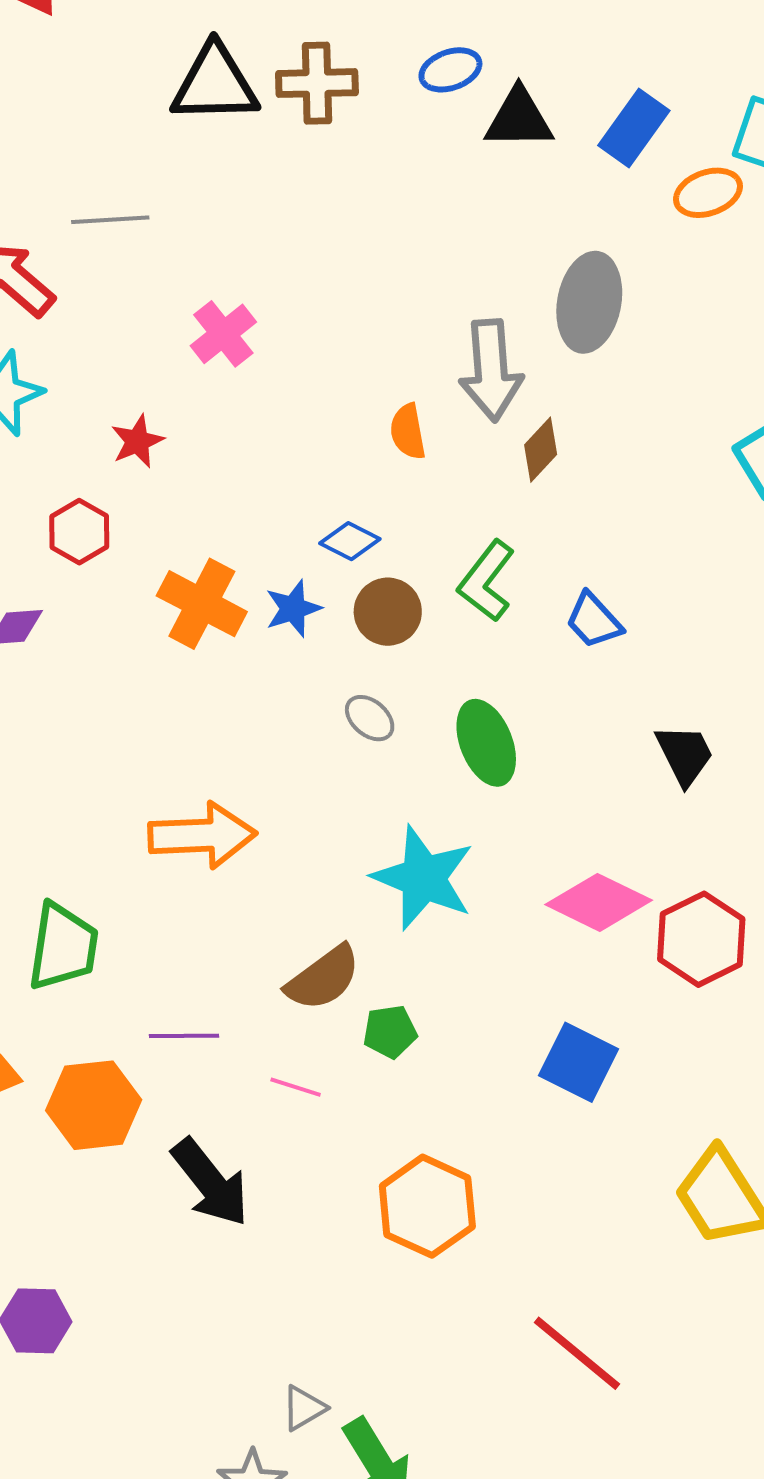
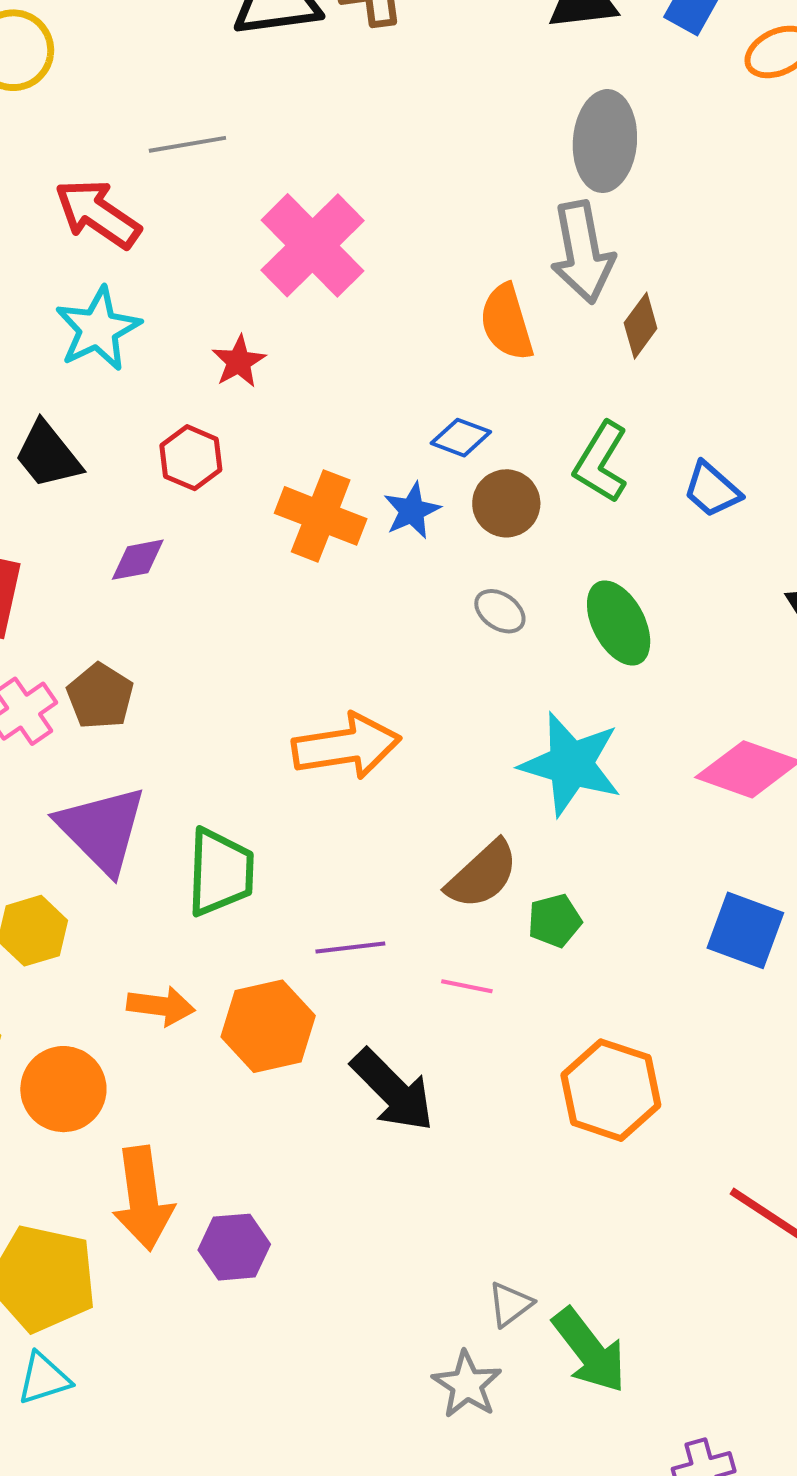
gray ellipse: (589, 302) -> (605, 141), moved
pink cross: (223, 334) -> (312, 245), size x1.6
orange semicircle: (408, 432) -> (507, 322), size x1.4

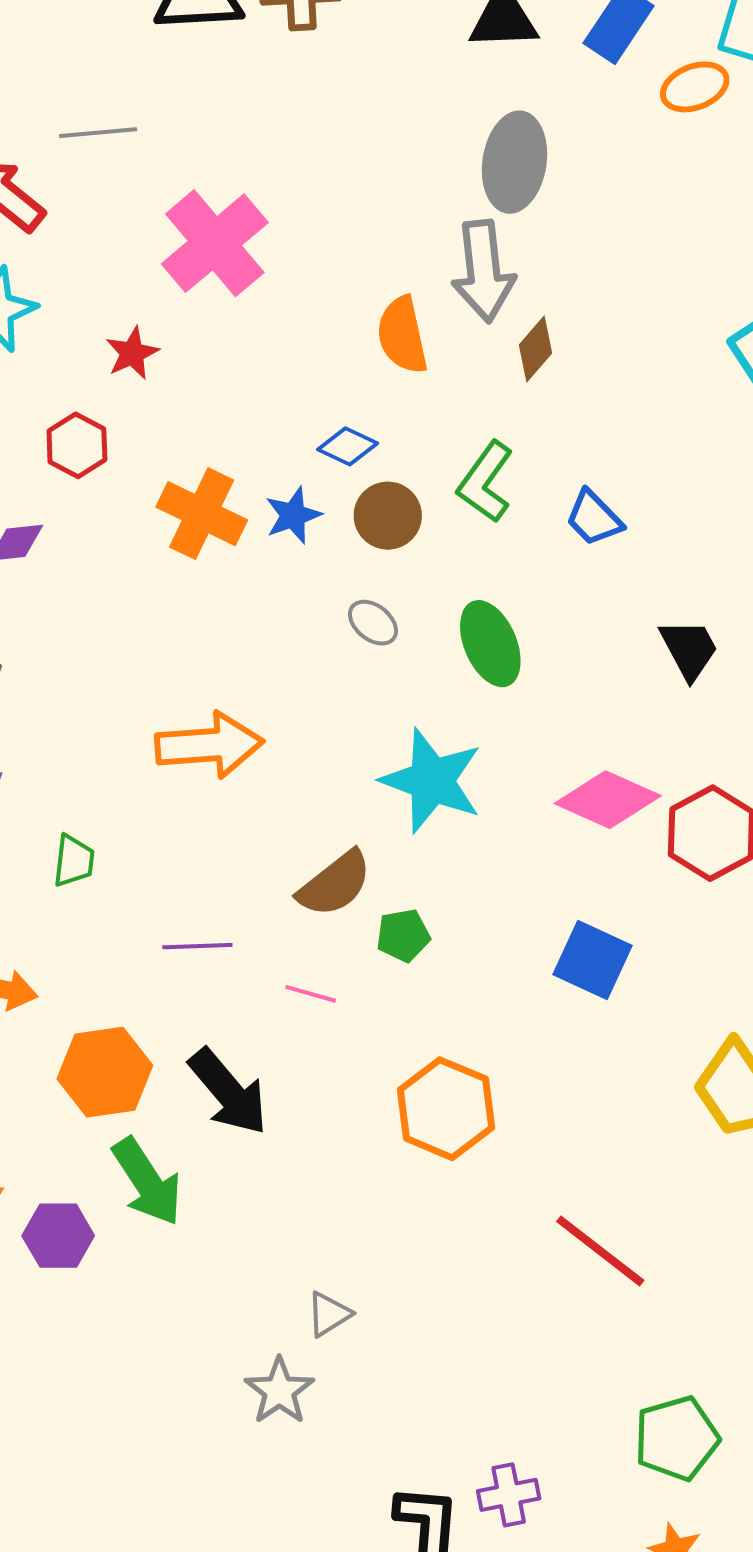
green trapezoid: (220, 872) -> (74, 861), size x0.6
orange hexagon: (268, 1026) -> (105, 1072), moved
green arrow: (589, 1350) -> (147, 1182), moved

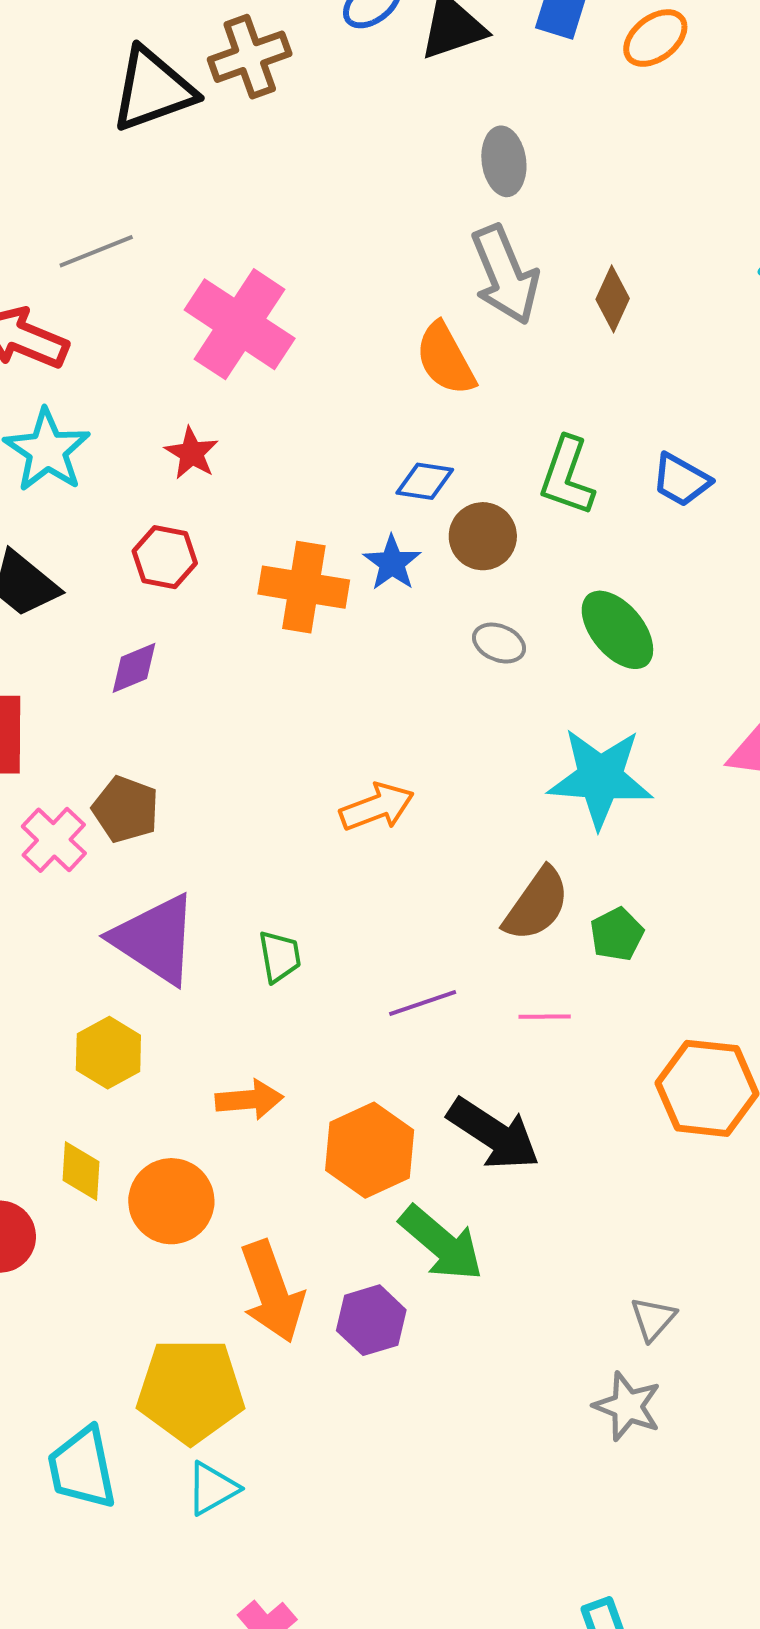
gray ellipse: (514, 162) -> (504, 161), size x0.7
brown diamond: (536, 349) -> (613, 299), moved
orange arrow: (209, 745) -> (377, 807), size x0.7

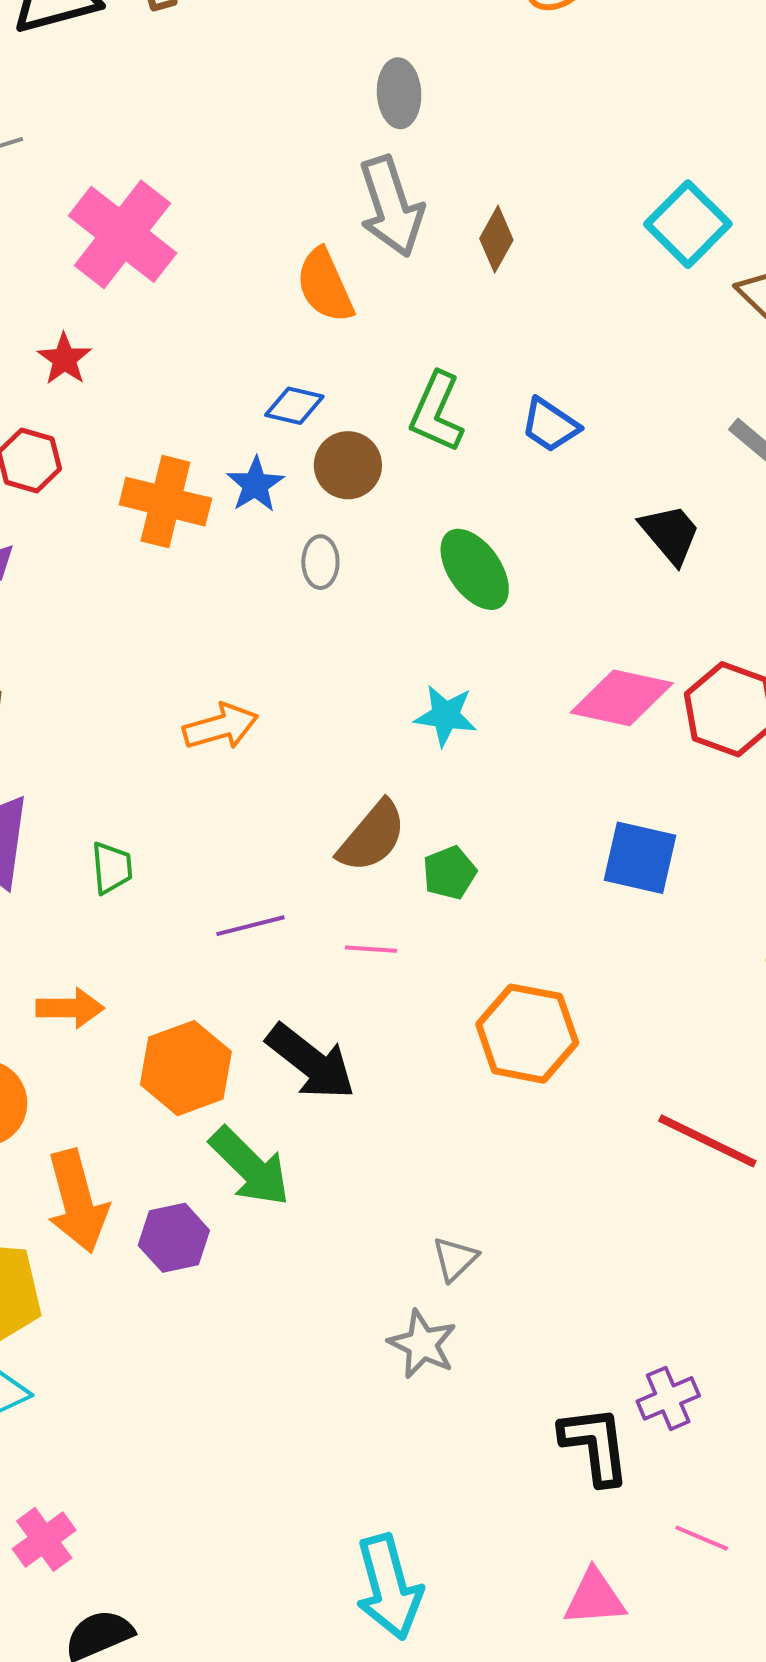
gray ellipse: (499, 643) -> (320, 562), moved, turned 63
cyan star: (600, 778) -> (446, 716), size x0.6

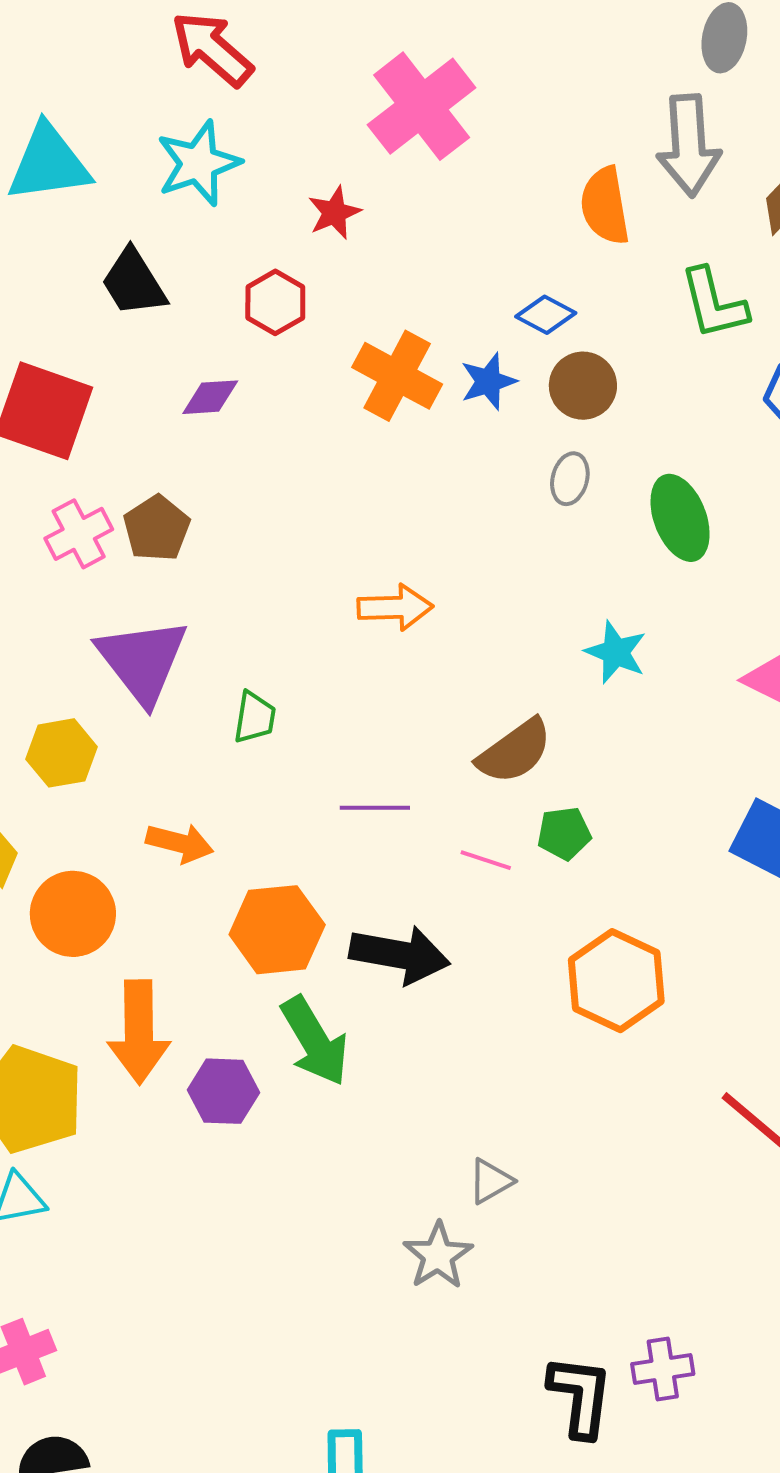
green L-shape: (437, 412) -> (714, 303), moved, turned -52
gray ellipse: (320, 562) -> (570, 479), moved
green pentagon: (450, 873) -> (564, 833), moved
black arrow: (311, 1062) -> (400, 955), turned -42

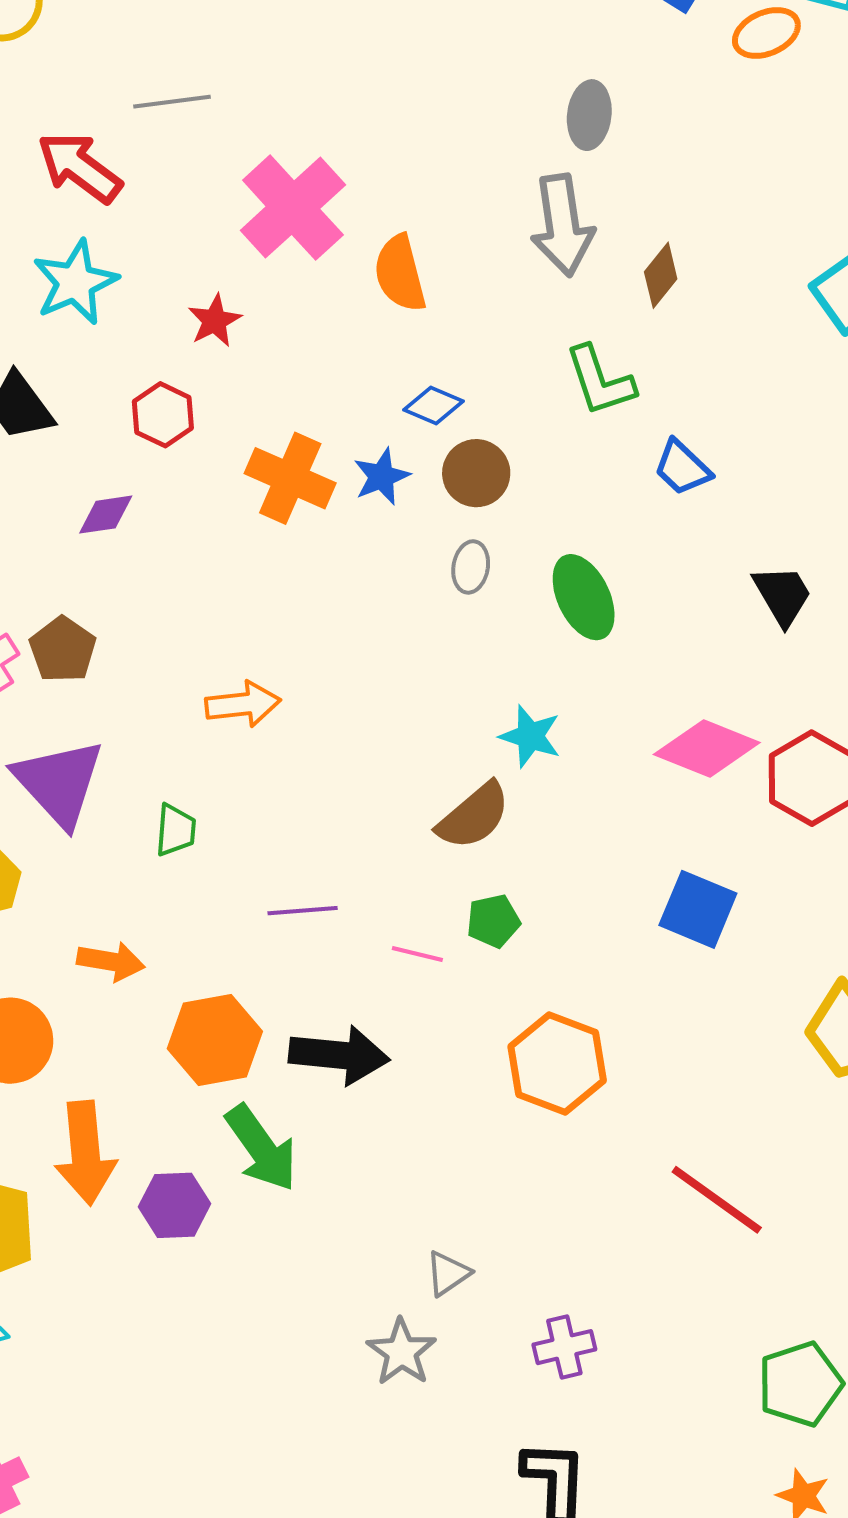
orange semicircle: (605, 206) -> (400, 273), moved
orange arrow: (395, 607) -> (243, 704), moved
brown semicircle: (515, 751) -> (474, 816), moved
purple cross: (663, 1369) -> (564, 1347), moved

